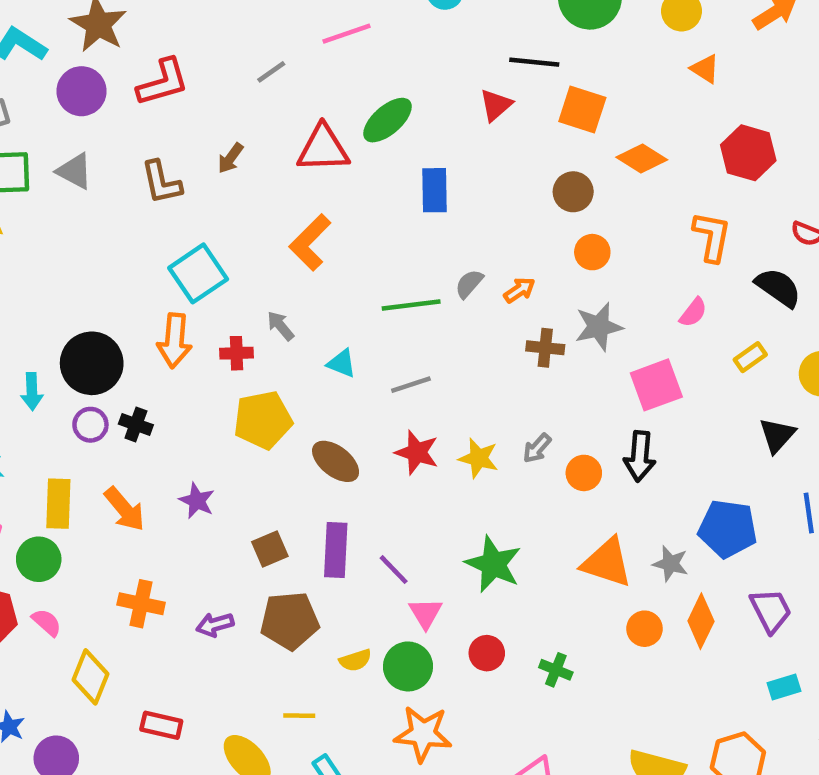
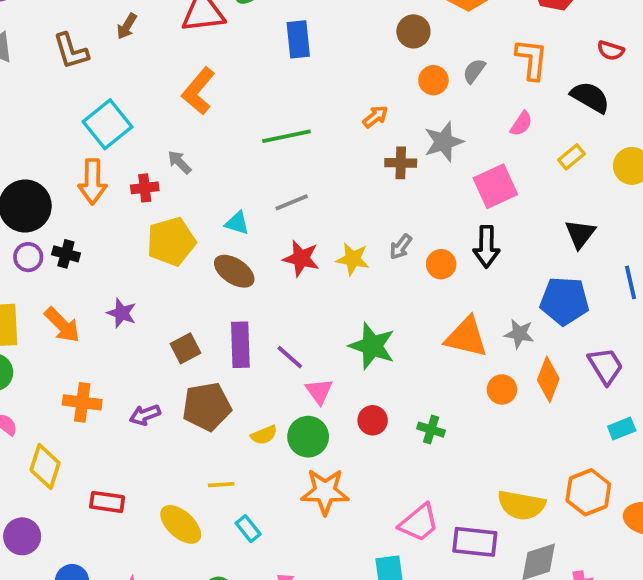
gray semicircle: (469, 284) -> (474, 71), moved
cyan triangle: (342, 363) -> (237, 223), moved
black triangle: (777, 435) -> (580, 234), moved

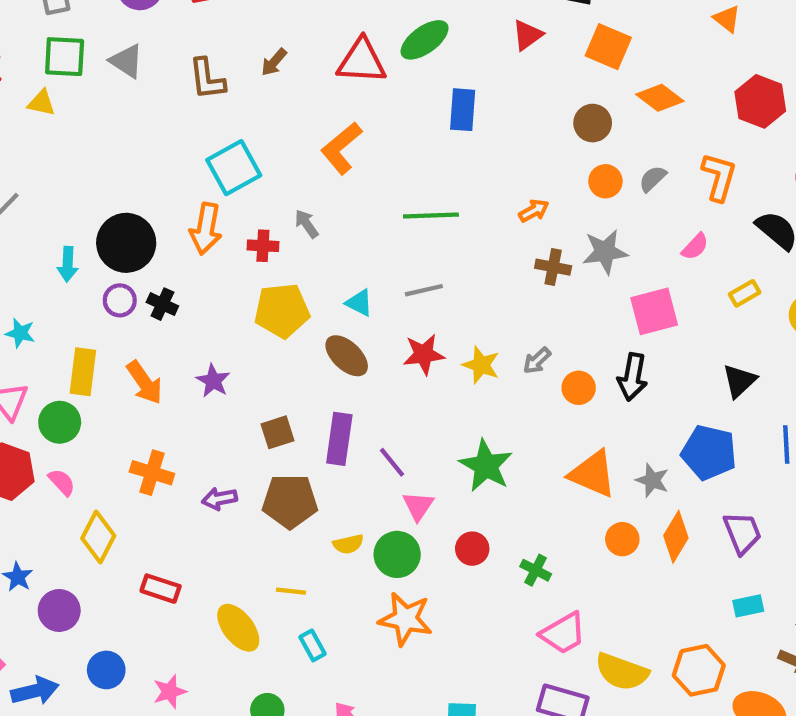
red star: (301, 258) -> (424, 354), turned -30
pink trapezoid: (419, 523) -> (563, 633), moved

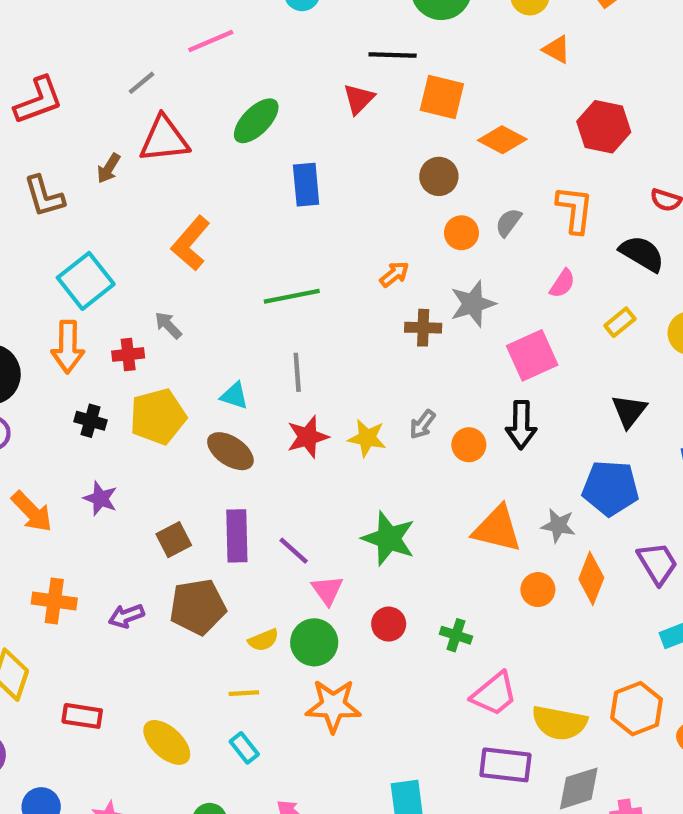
red triangle: (362, 61) -> (164, 139), moved
gray line: (424, 290) -> (297, 372), turned -72
black cross: (162, 304) -> (90, 421), moved
yellow line: (291, 591) -> (244, 693), moved

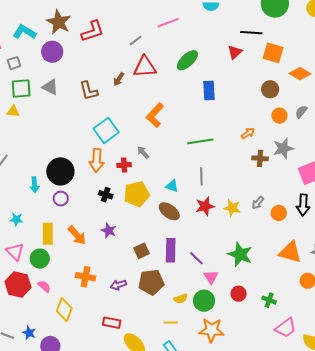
red L-shape: (38, 100) -> (93, 31), moved
red rectangle: (82, 716) -> (112, 323), moved

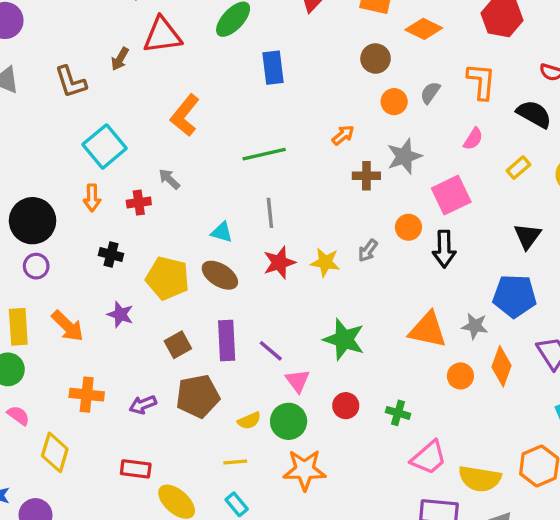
orange arrow: (97, 160) -> (92, 198), size x0.7
yellow pentagon: (137, 194) -> (168, 278), moved, turned 30
orange circle: (279, 213) -> (408, 227), moved

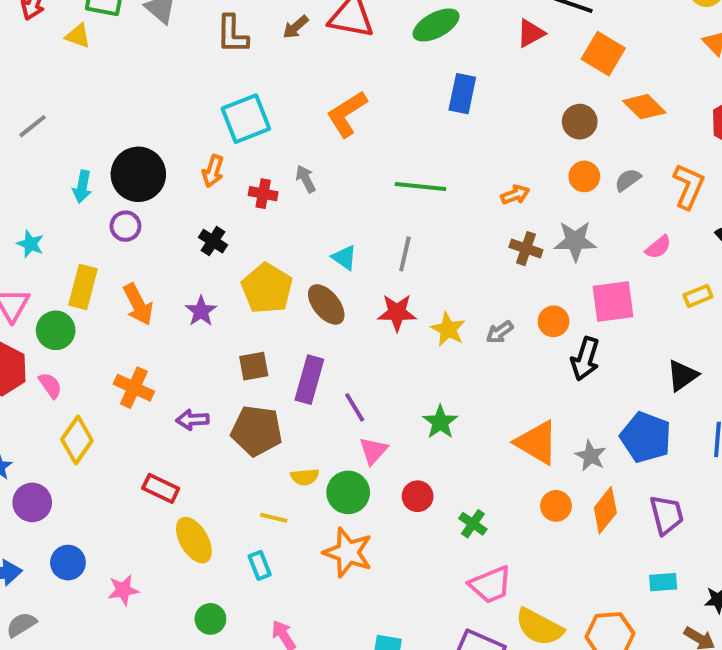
green star: (344, 339) -> (440, 422), size x0.7

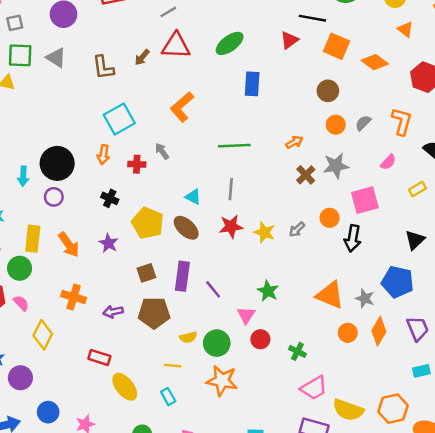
orange diamond: (644, 107) -> (375, 62), moved
brown cross: (526, 249) -> (306, 175), turned 36
pink triangle: (373, 451) -> (246, 315), moved

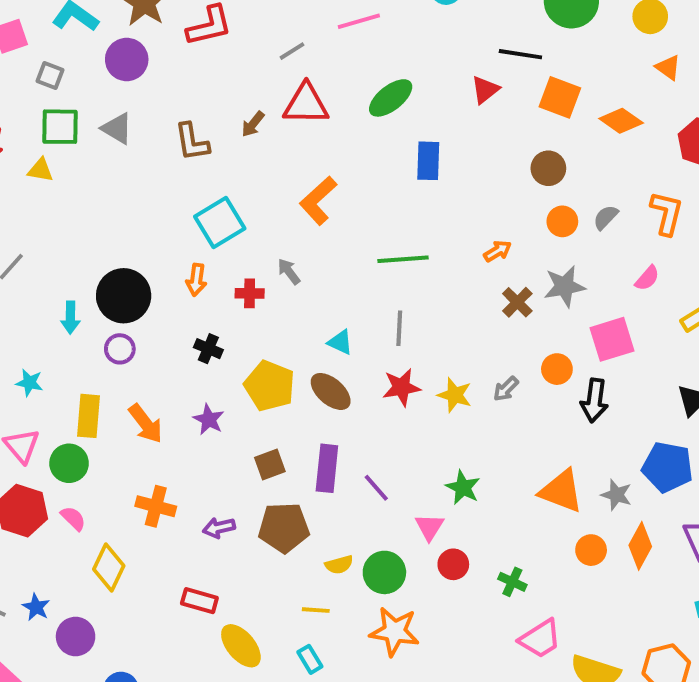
gray square: (15, 23) -> (50, 76), turned 35

